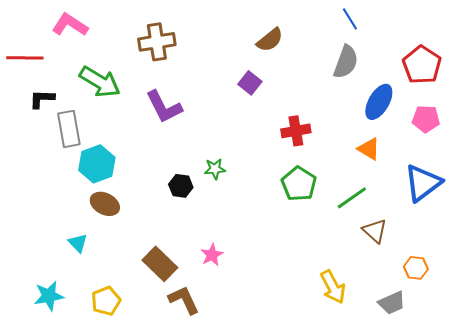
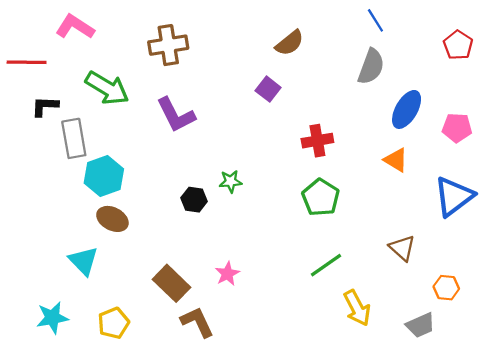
red pentagon: (422, 65) -> (458, 45), moved, size x0.7
green line: (352, 198) -> (326, 265), moved
cyan triangle: (78, 243) -> (83, 261), size x1.4

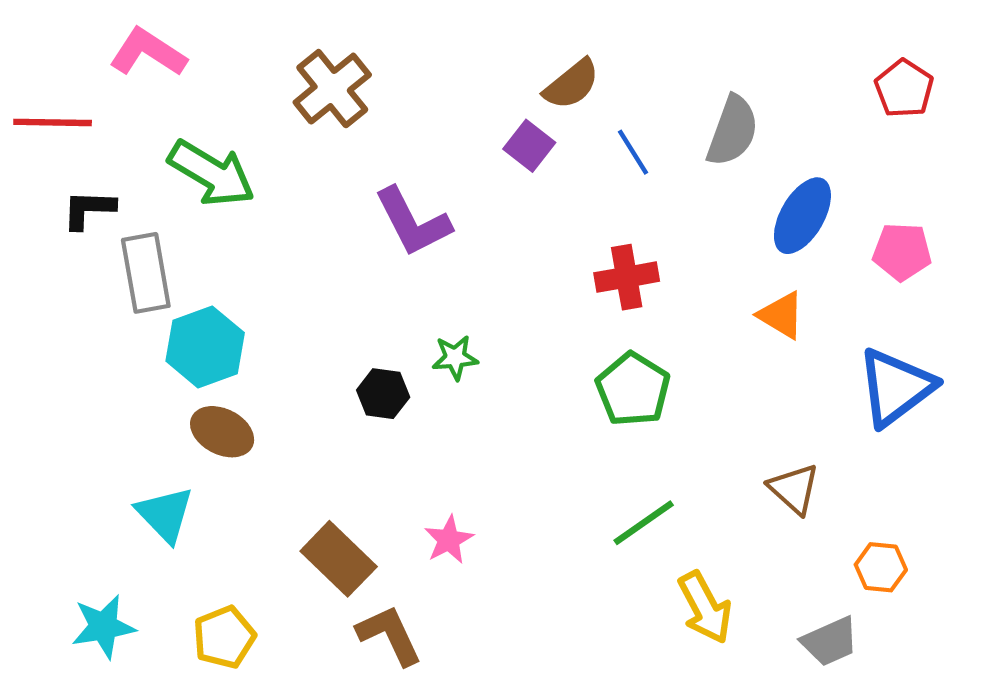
blue line: (375, 20) -> (633, 152), moved
brown cross: (168, 45) -> (332, 89), turned -30
purple square: (268, 89) -> (529, 146), moved
purple L-shape: (176, 115) -> (413, 222), moved

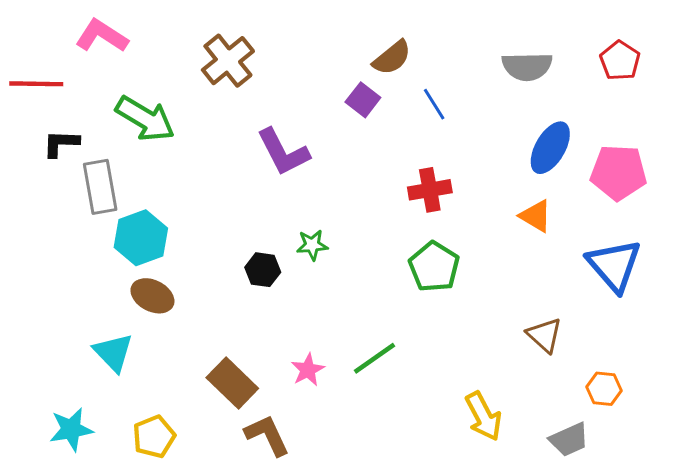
gray semicircle: (733, 131) -> (527, 66), moved, turned 69
pink pentagon: (902, 252) -> (619, 172), size x1.4
blue triangle: (896, 387) -> (614, 265), turned -34
green line: (644, 523) -> (375, 358), moved

